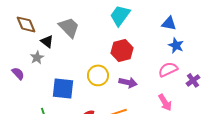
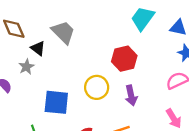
cyan trapezoid: (120, 15) -> (143, 18), moved
purple arrow: (128, 82) -> (131, 95), turned 66

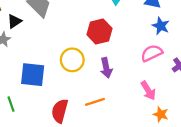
black triangle: (38, 48) -> (14, 21), turned 49

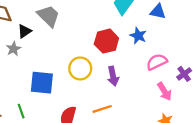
blue star: (161, 26) -> (138, 36), moved
pink arrow: (148, 91) -> (164, 91), moved

